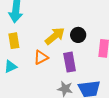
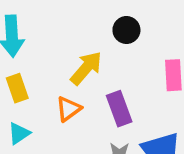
black circle: (78, 35) -> (126, 30), moved

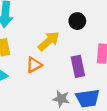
purple rectangle: (119, 109) -> (78, 66), moved

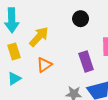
yellow arrow: (49, 41) -> (39, 37), moved

